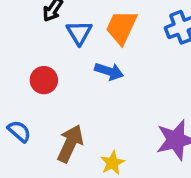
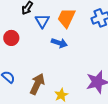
red circle: (44, 80) -> (11, 38), moved

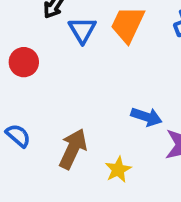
blue arrow: (59, 43) -> (146, 117), moved

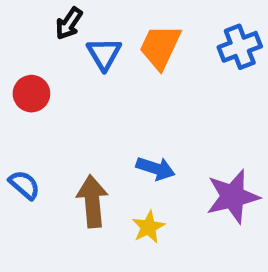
blue arrow: (146, 117) -> (155, 168), moved
brown arrow: (73, 149) -> (92, 201), turned -30

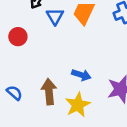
blue semicircle: (24, 185) -> (14, 93), moved
yellow star: (148, 227) -> (78, 105), size x1.5

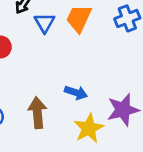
yellow star: (78, 105) -> (89, 128), moved

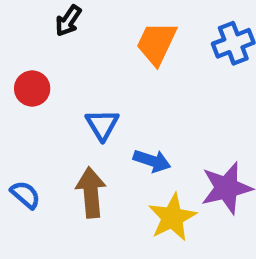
blue triangle: (45, 23) -> (102, 125), moved

